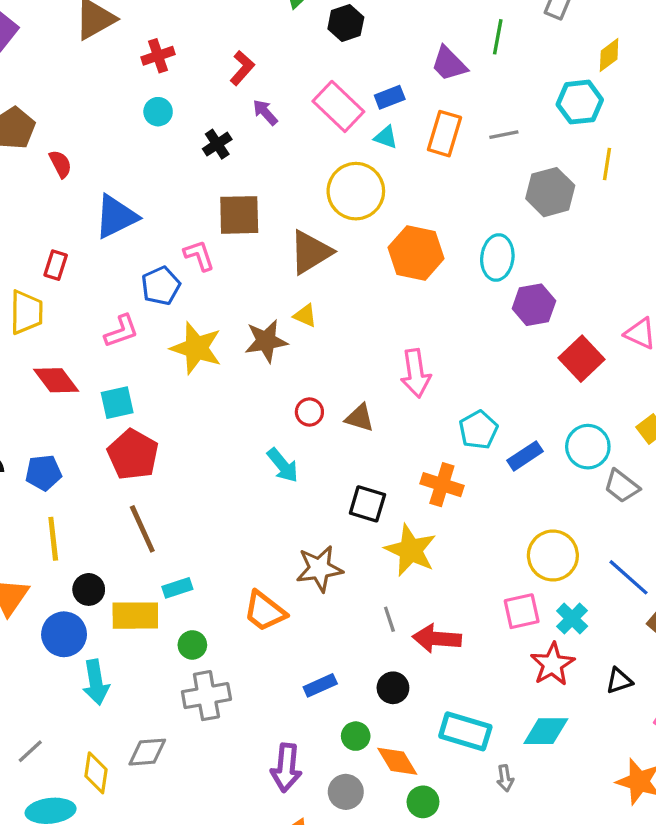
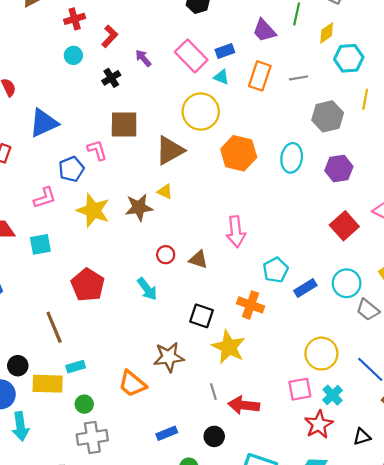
yellow diamond: (609, 55) -> (327, 33), moved
red L-shape: (242, 68) -> (110, 36), moved
purple hexagon: (534, 305) -> (339, 169), moved
red pentagon: (133, 455) -> (88, 285), moved

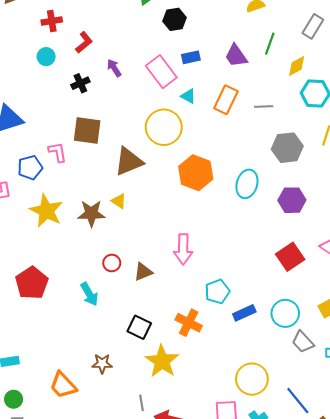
blue rectangle: (225, 51) -> (191, 57), moved
brown triangle: (198, 259) -> (143, 272), turned -48
brown star: (169, 357) -> (102, 364), size x0.7

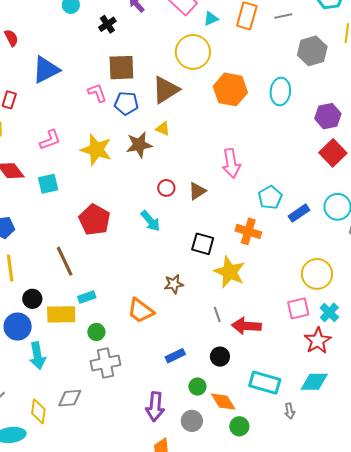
cyan triangle: (188, 96) -> (211, 19), turned -42
blue pentagon: (30, 168) -> (126, 103), moved, turned 30
purple hexagon: (292, 200) -> (328, 116), moved

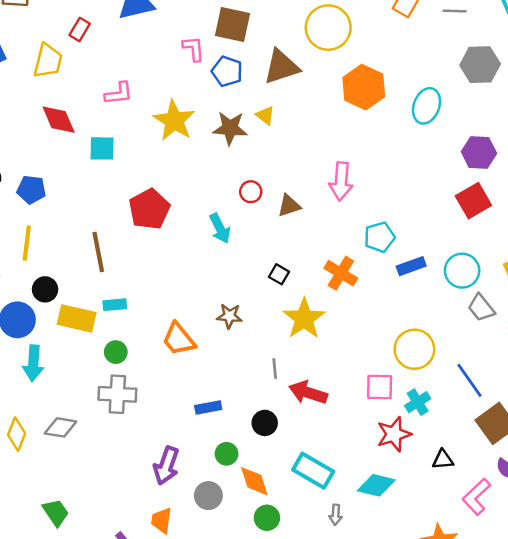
black square: (203, 244) -> (279, 274), size x0.7

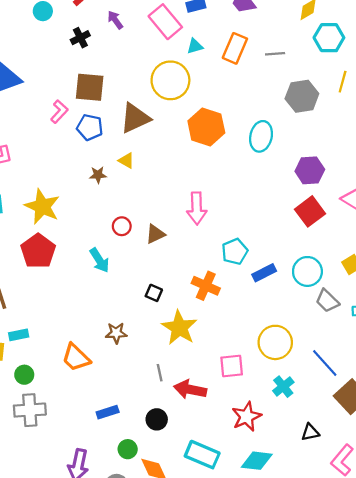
pink L-shape: (194, 49) -> (59, 112), turned 55
yellow star: (174, 121) -> (42, 207), moved
brown star: (230, 128) -> (98, 175), size x0.6
pink square: (380, 387) -> (232, 366), moved
red star: (394, 434) -> (247, 417), moved

